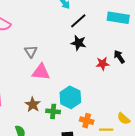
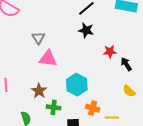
black arrow: (119, 57) -> (126, 64), moved
green cross: (53, 111) -> (54, 107), moved
yellow semicircle: (124, 119) -> (129, 91), moved

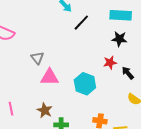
black star: (86, 30) -> (119, 39), moved
cyan hexagon: (77, 85) -> (85, 84), moved

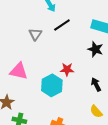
gray triangle: (37, 58) -> (35, 34), moved
red star: (110, 63) -> (67, 69), moved

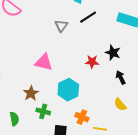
black star: (95, 49) -> (113, 53), moved
cyan hexagon: (52, 85) -> (68, 90), moved

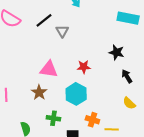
black line: (88, 17) -> (44, 20), moved
red star: (92, 62) -> (84, 67), moved
brown star: (31, 93) -> (39, 92), moved

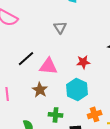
black line: (44, 20) -> (26, 59), moved
orange cross: (92, 120) -> (95, 114), turned -32

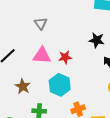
pink triangle: (48, 66) -> (42, 55), moved

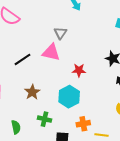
pink triangle: (42, 55) -> (51, 52), moved

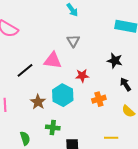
gray triangle: (60, 33) -> (73, 41), moved
cyan hexagon: (69, 97) -> (63, 95), moved
orange cross: (83, 124) -> (99, 99), moved

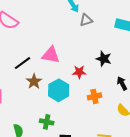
gray triangle: (73, 41) -> (86, 20), moved, turned 40
black star: (115, 61) -> (104, 59), moved
brown star: (38, 102) -> (34, 81), moved

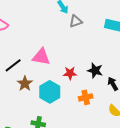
black star: (104, 59) -> (95, 71), moved

